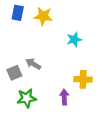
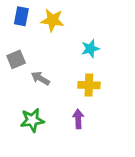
gray square: (14, 73) -> (16, 59), moved
yellow cross: (83, 79) -> (89, 85), moved

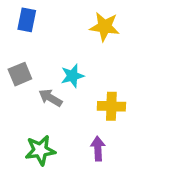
yellow star: (52, 20) -> (105, 27), moved
cyan star: (90, 49) -> (72, 76), moved

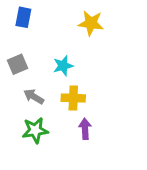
gray arrow: (50, 98) -> (34, 97), moved
yellow cross: (111, 106) -> (73, 98), moved

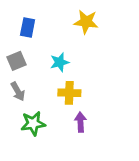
blue rectangle: (23, 17) -> (28, 27), moved
gray arrow: (34, 97) -> (18, 91), moved, turned -150

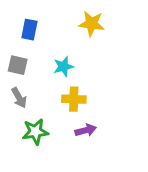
gray square: (16, 61) -> (18, 65), turned 36
purple arrow: (80, 122) -> (86, 130), turned 78

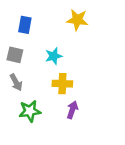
purple arrow: (86, 130) -> (72, 110), turned -56

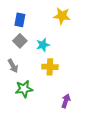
gray square: (15, 55) -> (20, 41), moved, turned 32
purple arrow: (72, 110) -> (66, 101), moved

